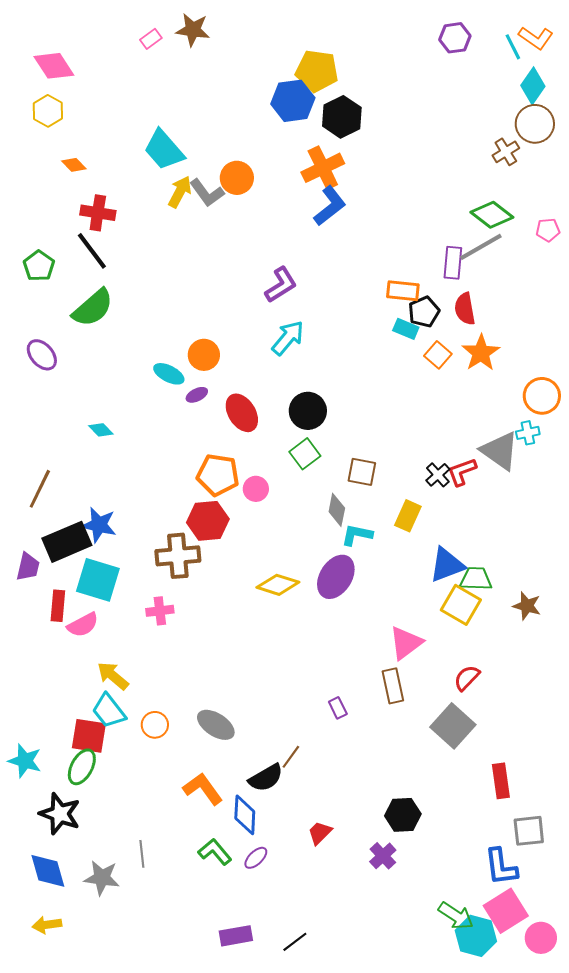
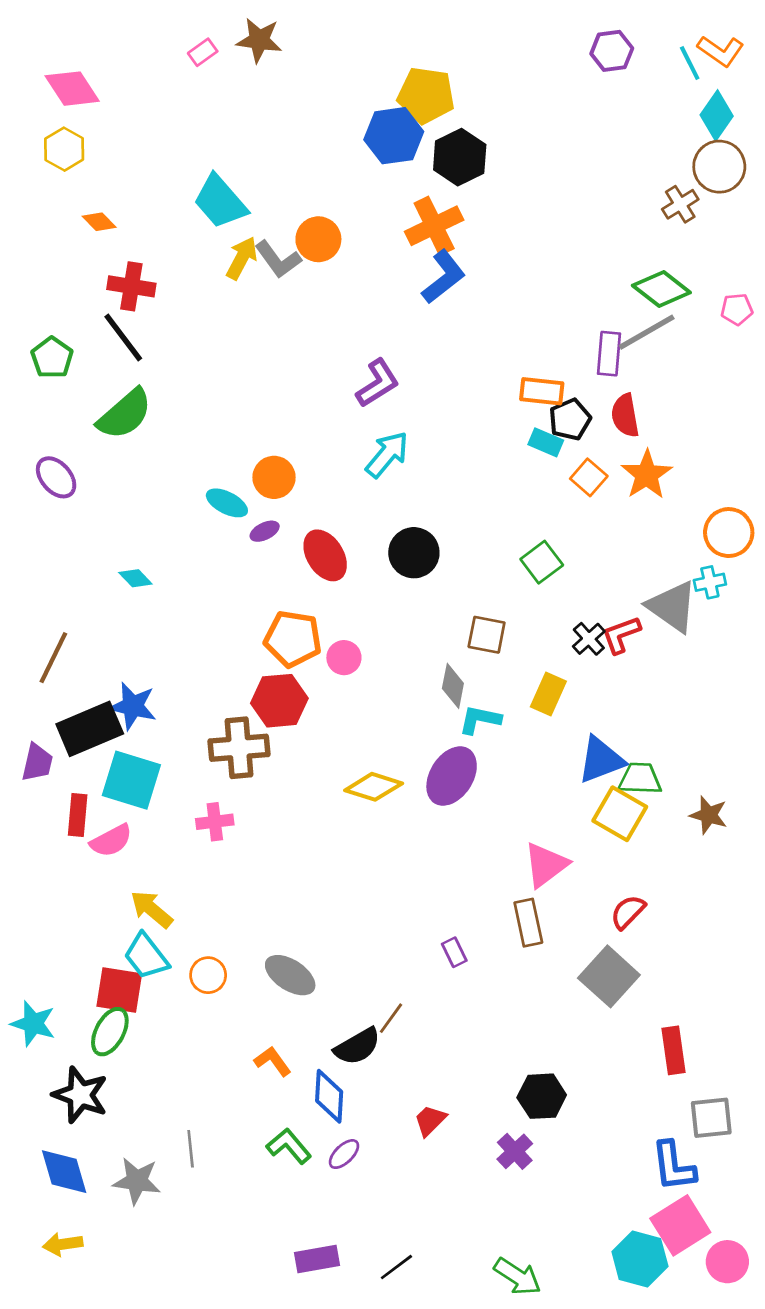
green square: (305, 454) -> (542, 562), moved
orange L-shape: (203, 789) -> (273, 1061), size x0.7
green arrow: (456, 916) -> (518, 1276), moved

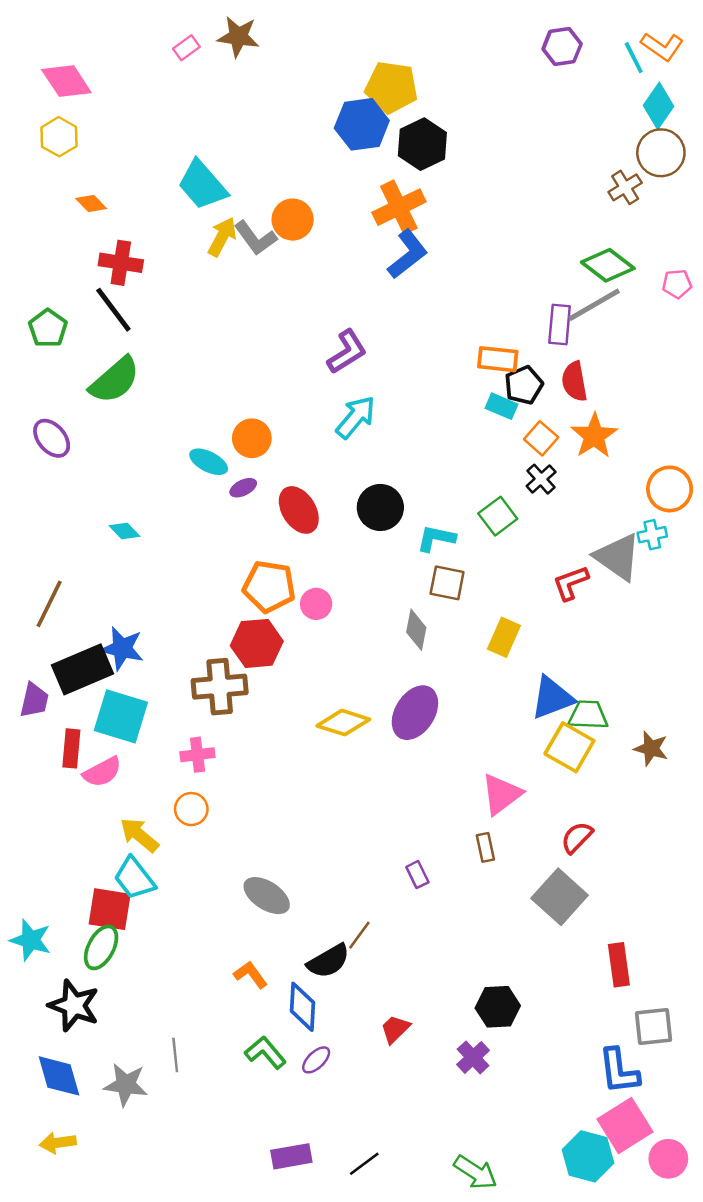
black cross: (589, 639) -> (541, 479), moved
cyan L-shape: (480, 720) -> (436, 538), moved
brown rectangle: (528, 923) -> (485, 847), size x0.7
orange circle: (208, 975) -> (191, 809), moved

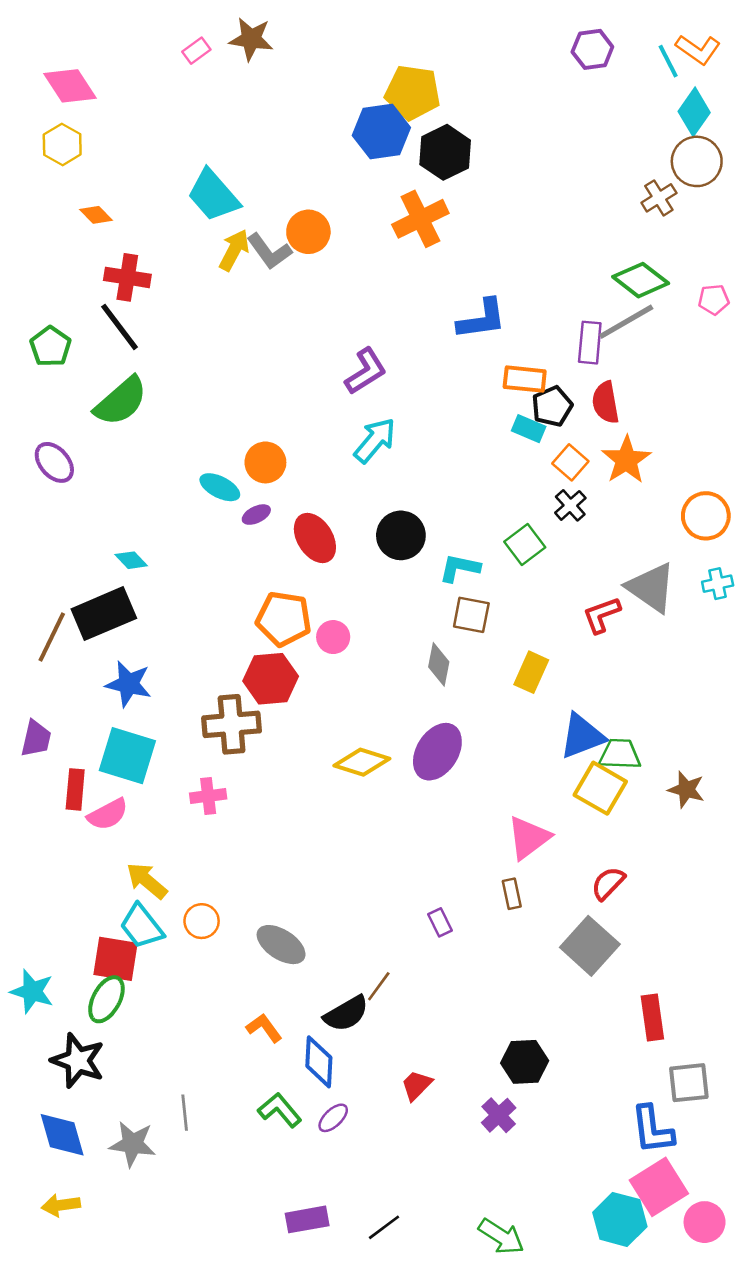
blue L-shape: (408, 254) -> (482, 319), moved, turned 30
cyan cross: (652, 535) -> (718, 584), moved
black rectangle: (83, 669) -> (104, 614), moved
orange circle: (191, 809) -> (202, 921), moved

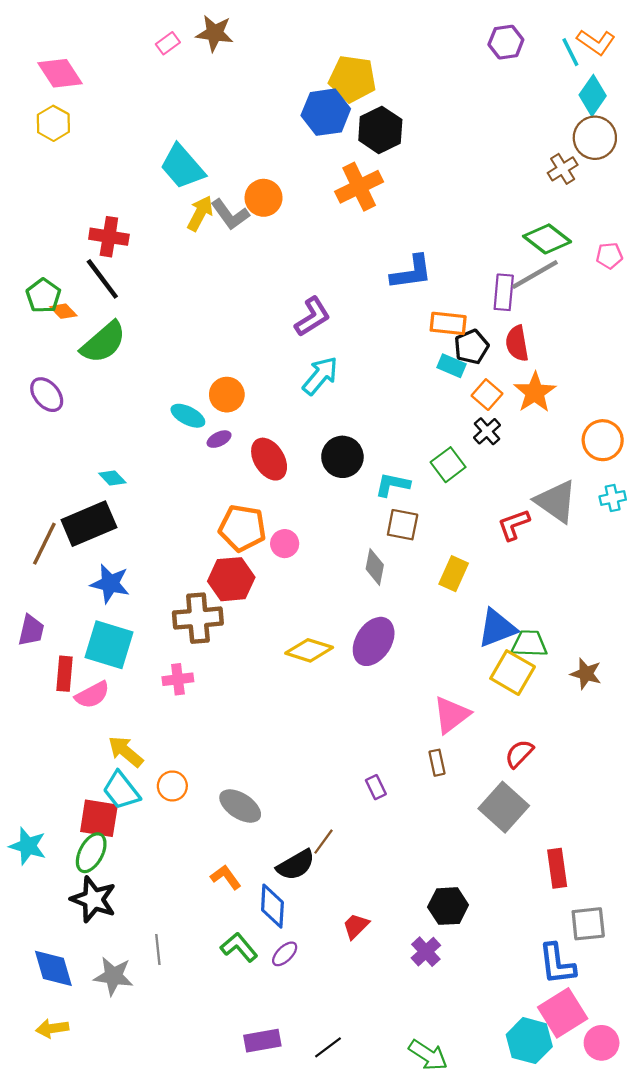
orange diamond: (96, 215) -> (63, 311), moved
black star: (78, 1061) -> (93, 899), moved

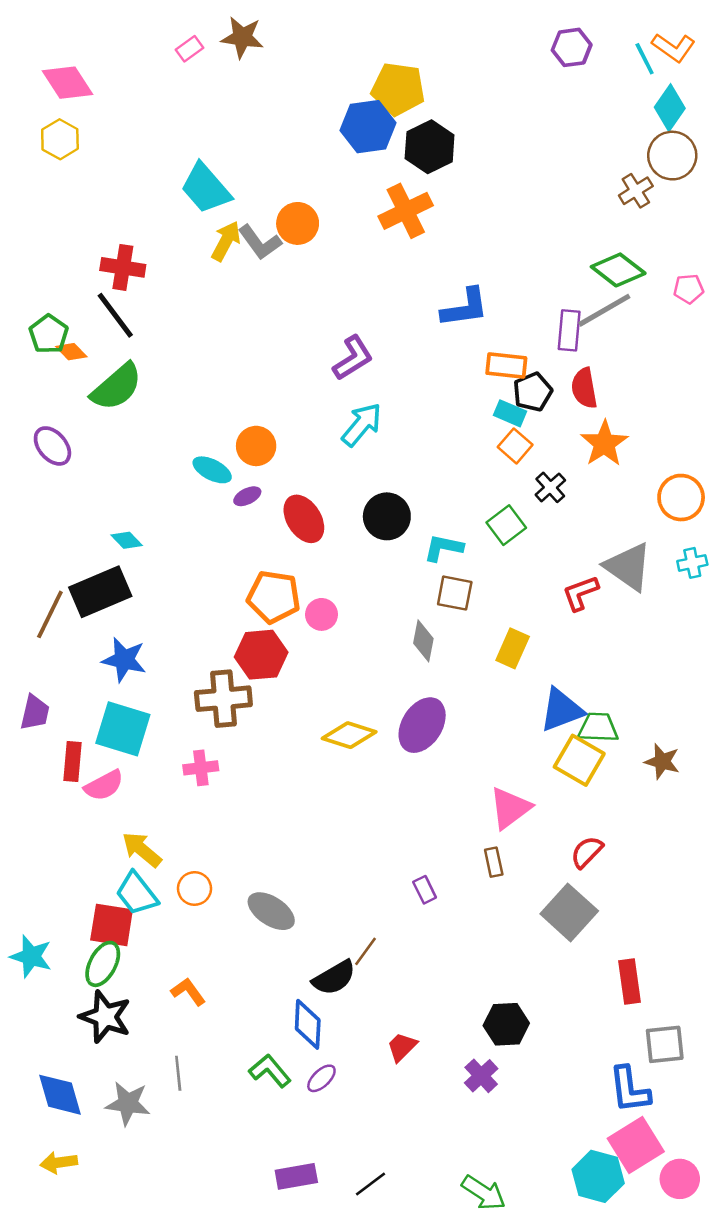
orange square: (487, 395) -> (515, 446), moved
orange L-shape: (226, 877) -> (188, 992), moved

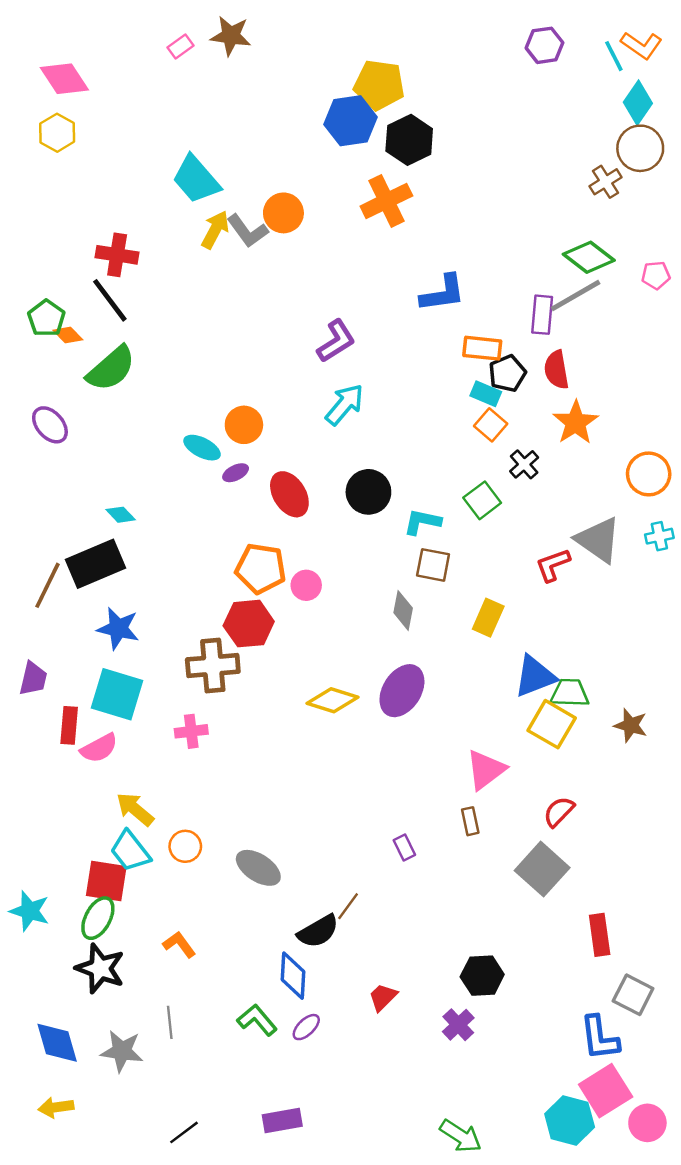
gray square: (665, 1044) -> (633, 995), turned 33
black line: (371, 1184) -> (184, 1132), moved

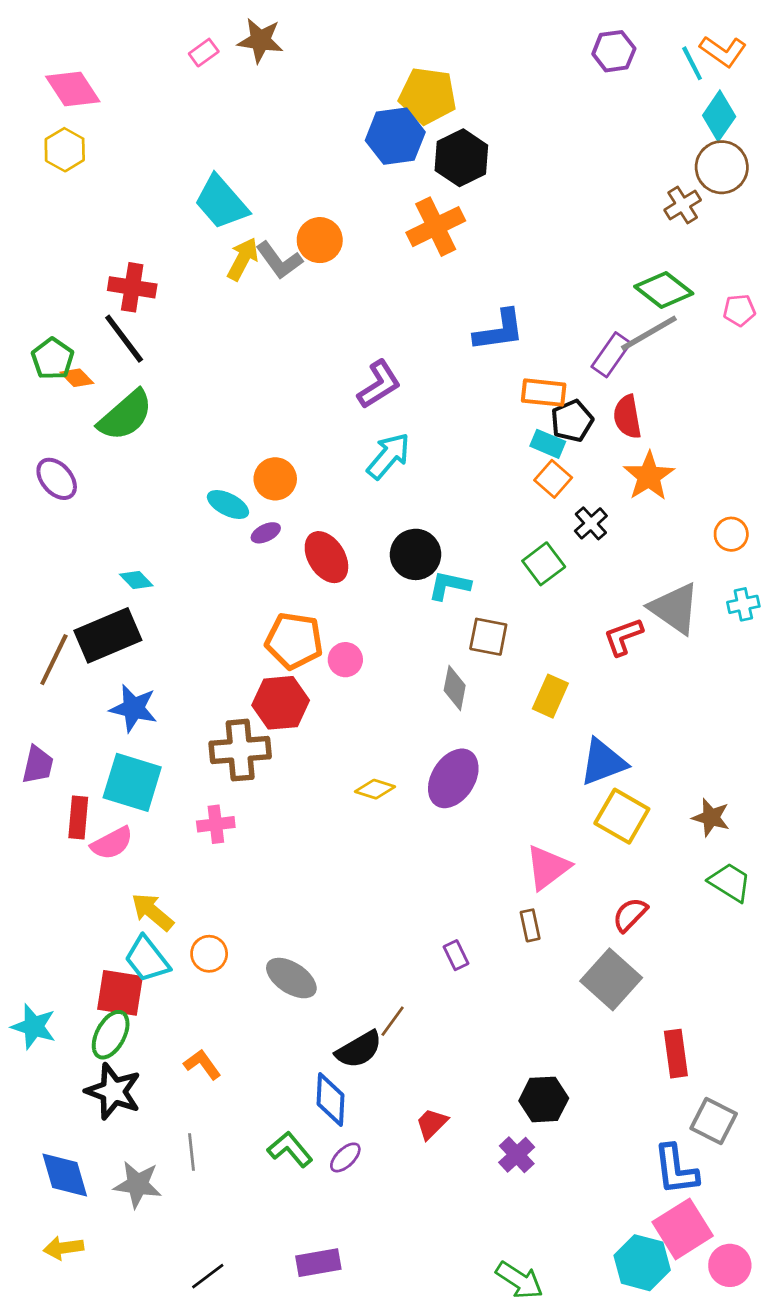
purple rectangle: (542, 315) -> (611, 355), turned 30
orange circle: (649, 474) -> (731, 534), size x0.7
cyan L-shape: (422, 522) -> (449, 585), moved
green trapezoid: (570, 693) -> (730, 882), moved, turned 30
yellow diamond: (333, 700) -> (375, 789), size x0.7

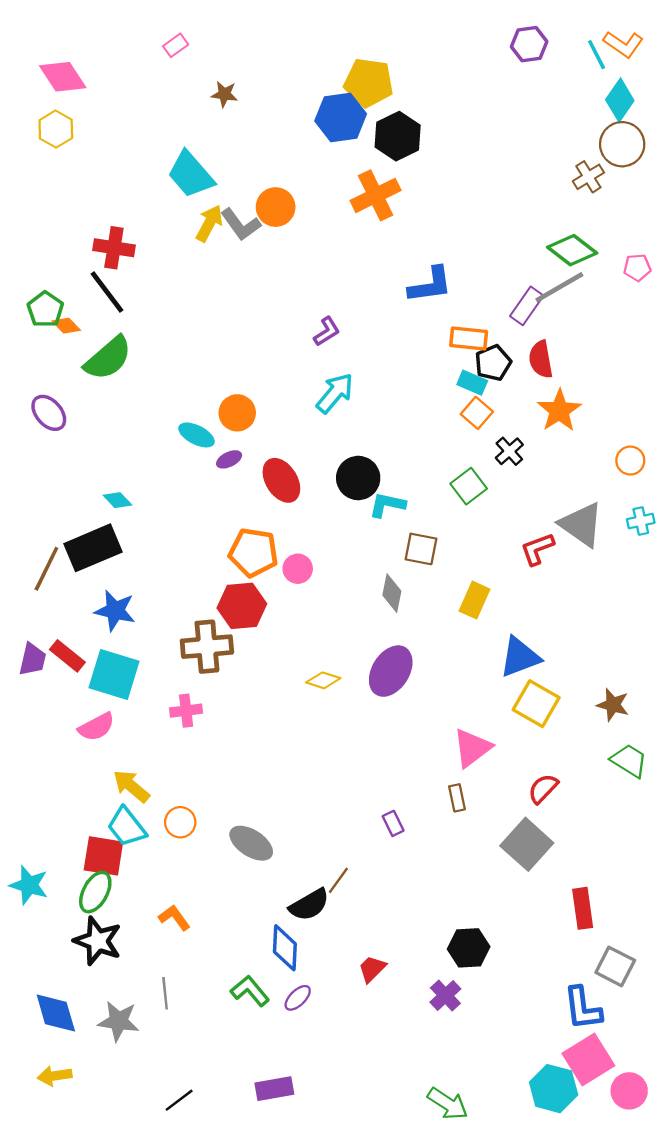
brown star: (260, 40) -> (224, 94), moved, size x0.7
purple L-shape: (379, 384) -> (327, 331), size x0.7
red rectangle: (78, 817) -> (67, 656), moved, turned -56

